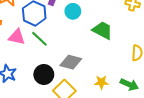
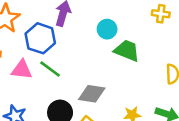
cyan circle: (73, 11) -> (107, 29), moved

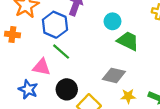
pink triangle: (22, 70) -> (42, 67), moved
gray diamond: (92, 94) -> (114, 75), moved

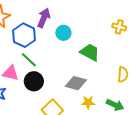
cyan circle: (112, 21) -> (63, 33), moved
black circle: (67, 89) -> (34, 81), moved

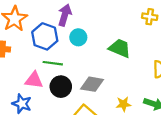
cyan circle: (63, 33) -> (78, 37), moved
green line: (29, 60) -> (53, 63), turned -30
gray diamond: (76, 83) -> (92, 84), moved

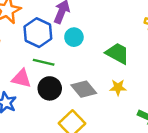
gray diamond: (92, 84) -> (84, 89), turned 35
yellow star: (123, 104) -> (118, 87), moved

